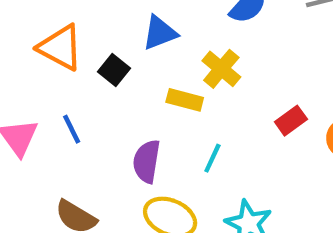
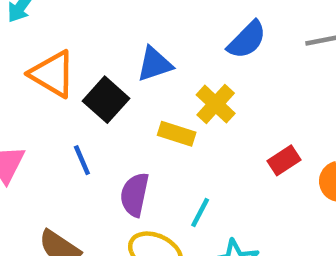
black square: (114, 70) -> (106, 100), size x1.4
blue line: (72, 129) -> (82, 160), moved
cyan line: (212, 158) -> (200, 212), moved

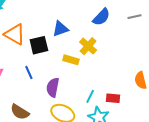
black square: (106, 100) -> (39, 45), turned 36
red rectangle: (284, 160) -> (113, 98), moved, turned 40
cyan line: (200, 212) -> (90, 96), moved

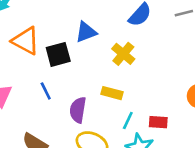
yellow rectangle: (71, 60) -> (112, 93), moved

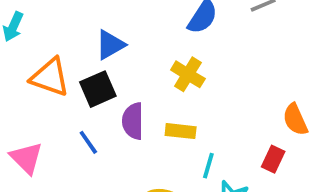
blue triangle: (86, 32) -> (110, 45), moved
purple semicircle: (78, 110) -> (133, 121), moved
red rectangle: (158, 122) -> (273, 159), moved, turned -60

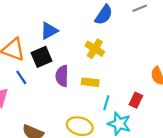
blue line: (88, 142) -> (21, 77), moved
red rectangle: (273, 159) -> (136, 100), moved

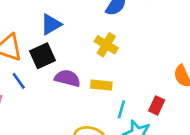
purple semicircle: (62, 76) -> (67, 78), turned 105

